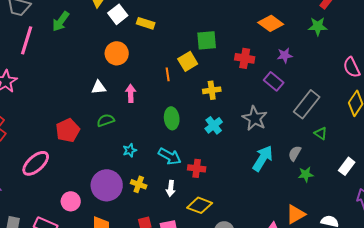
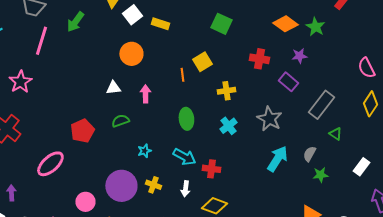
green star: (318, 26) -> (315, 27), moved, turned 30
green square: (207, 40) -> (221, 24), moved, turned 30

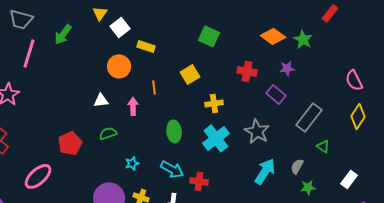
yellow rectangle: (160, 24) -> (146, 46), moved
orange line: (182, 75) -> (154, 87), moved
cyan cross: (228, 126) -> (216, 138), size x1.5

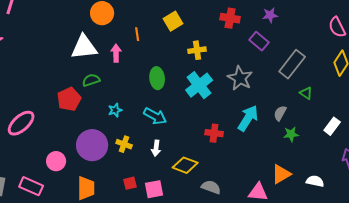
white triangle: (101, 100) -> (84, 47), size x1.8
red pentagon: (70, 143) -> (69, 99), moved
red cross: (199, 181) -> (214, 133), moved

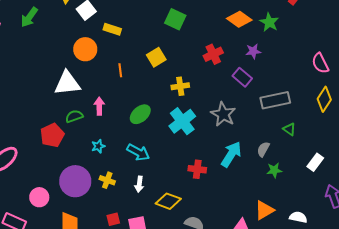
red cross: (230, 18) -> (213, 54), turned -36
pink arrow: (116, 53) -> (99, 106), moved
gray rectangle: (292, 64) -> (275, 100), turned 40
green ellipse: (157, 78) -> (140, 114), turned 55

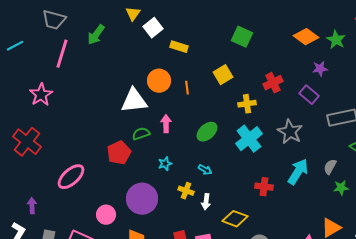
orange circle: (85, 49) -> (159, 81), moved
red cross: (213, 54) -> (273, 83), moved
cyan arrow: (138, 152) -> (205, 170), size x0.6
yellow cross: (107, 180) -> (186, 191), moved

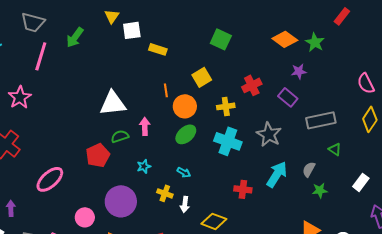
white square: (153, 28) -> (132, 30), turned 30
orange circle: (159, 81) -> (185, 106), moved
cyan cross: (249, 139) -> (228, 141), turned -32

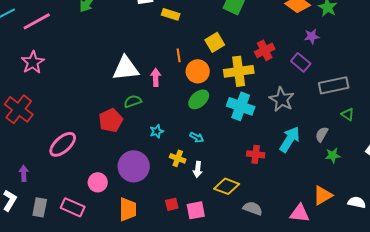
pink line: (41, 56) -> (37, 21), moved, turned 44
yellow cross: (226, 106) -> (239, 71), size x1.6
pink arrow: (145, 126) -> (156, 77), moved

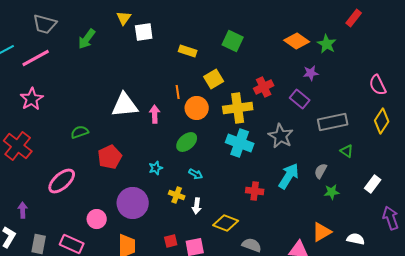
yellow rectangle: (171, 14) -> (188, 51), moved
green ellipse: (199, 99) -> (187, 142), moved
green semicircle: (133, 101) -> (80, 132), moved

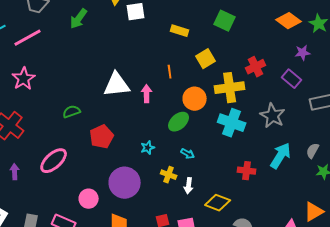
orange circle: (197, 108) -> (195, 99), moved
purple arrow: (23, 210) -> (15, 172), moved

